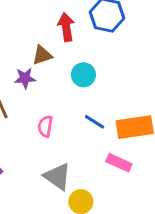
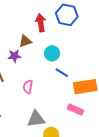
blue line: (95, 122) -> (62, 73), moved
gray triangle: (57, 177) -> (36, 119), turned -42

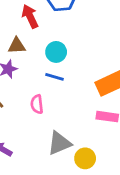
brown triangle: (25, 41) -> (17, 46), turned 32
blue line: (62, 73) -> (55, 77), moved

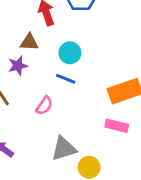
pink semicircle: (37, 104) -> (44, 106), turned -144

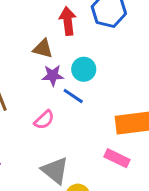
purple star: (18, 66) -> (53, 75), moved
gray triangle: (64, 149) -> (55, 170), turned 44

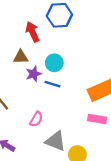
pink semicircle: (44, 120) -> (36, 119), moved

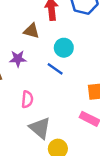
purple star: (34, 74) -> (18, 59), moved
pink semicircle: (36, 119) -> (27, 99), turned -42

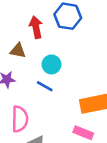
pink semicircle: (27, 99) -> (20, 119), size x1.5

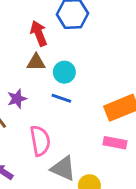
brown triangle: (18, 51) -> (36, 62), moved

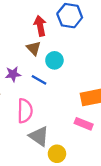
brown triangle: (36, 62) -> (34, 48), turned 35
blue line: (61, 98) -> (39, 80), moved

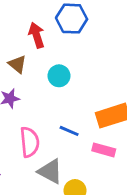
brown triangle: (34, 48) -> (17, 64), moved
blue line: (39, 80) -> (69, 131), moved

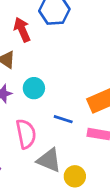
cyan circle: (59, 76) -> (34, 88), moved

